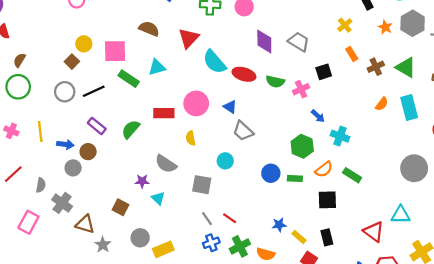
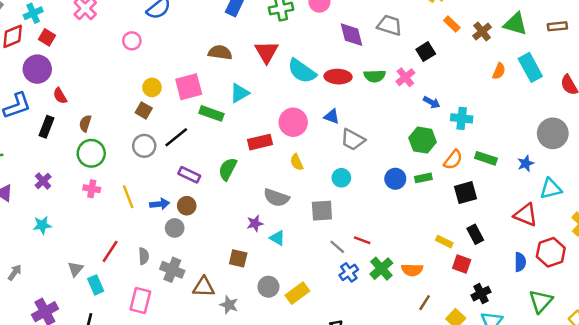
pink cross: (11, 131) -> (92, 189), moved
blue star: (279, 225) -> (526, 163), moved

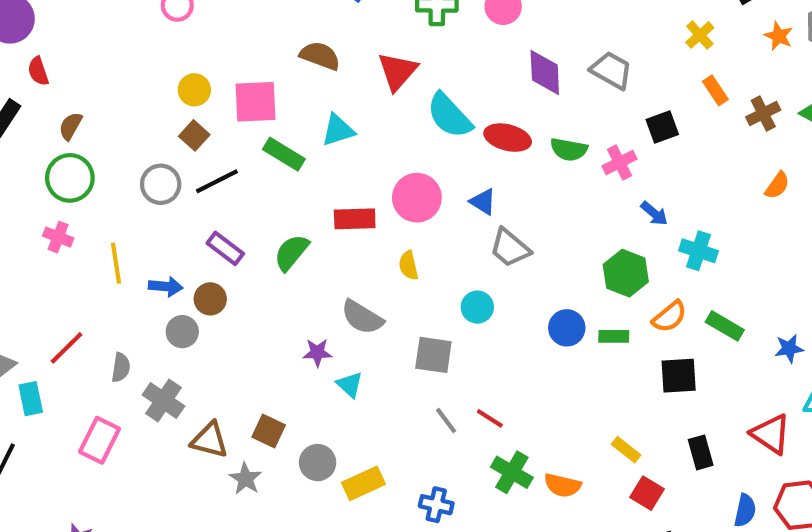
brown square: (144, 110) -> (194, 135), moved
black rectangle: (475, 234) -> (701, 452), moved
brown square: (238, 258) -> (269, 431), moved
green cross: (381, 269) -> (512, 472), turned -30
blue cross: (349, 272) -> (436, 505), moved, turned 36

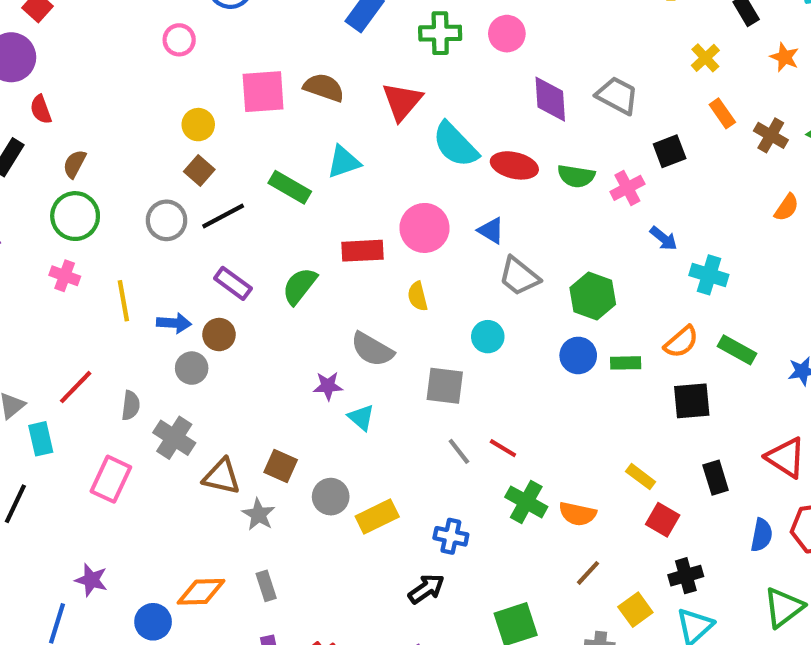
pink square: (256, 102) -> (263, 92), moved
brown cross: (763, 113) -> (771, 135), turned -32
green hexagon: (626, 273) -> (593, 296), moved

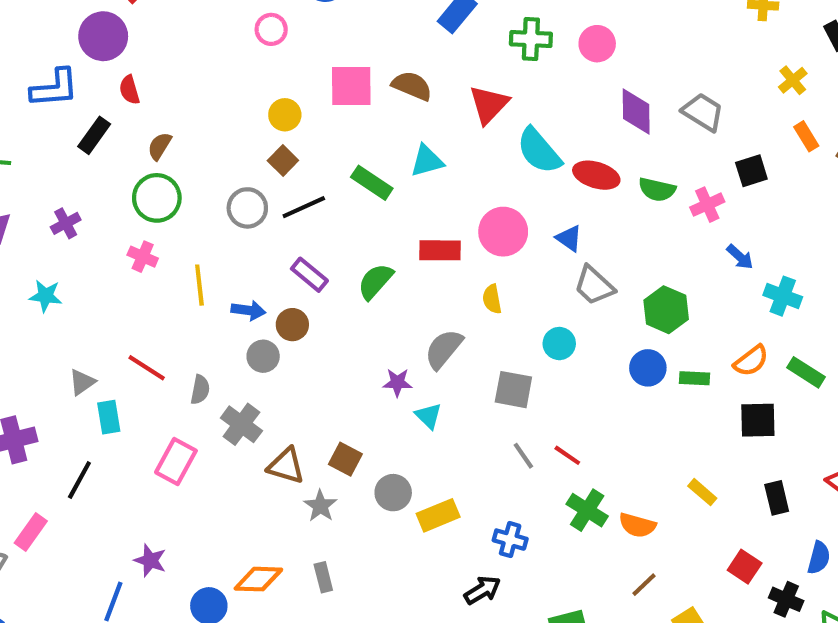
gray semicircle: (372, 349) -> (444, 349), turned 96
red line: (76, 387) -> (147, 368), turned 75
red square: (663, 520) -> (745, 567), moved
black cross: (686, 576) -> (786, 599), moved, turned 36

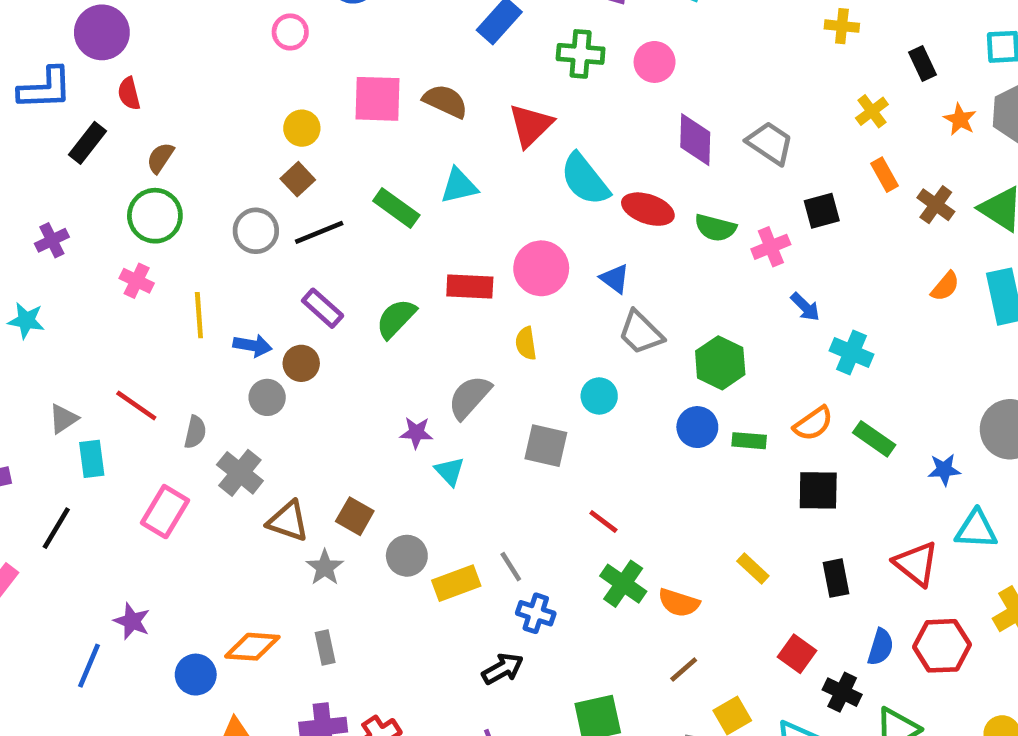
gray line: (523, 456) -> (511, 567), moved

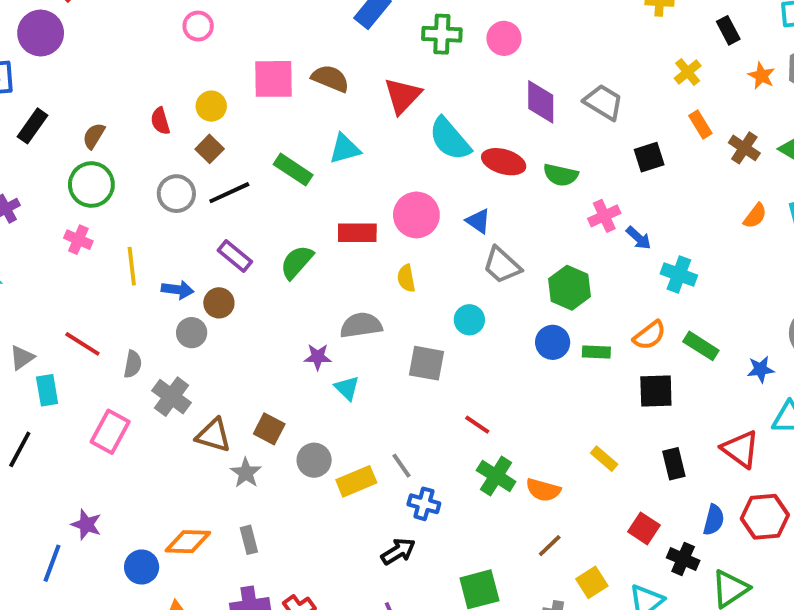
red semicircle: (129, 94) -> (160, 121), moved
pink cross: (771, 247) -> (604, 216), moved
gray semicircle: (470, 397) -> (361, 325), turned 42

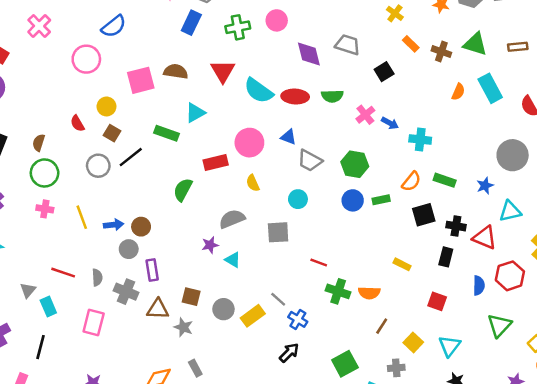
pink circle: (198, 26) -> (86, 59), size x1.5
purple rectangle: (235, 256) -> (152, 270), moved, turned 55
black rectangle: (674, 464) -> (446, 257), turned 42
blue cross: (424, 504) -> (298, 319), turned 30
black cross: (683, 559) -> (456, 226), moved

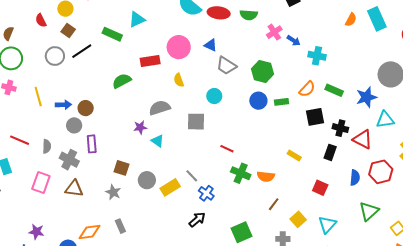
blue star: (485, 186) -> (366, 97), size x1.5
green semicircle: (183, 190) -> (122, 81), turned 30
brown triangle: (158, 309) -> (74, 188), moved

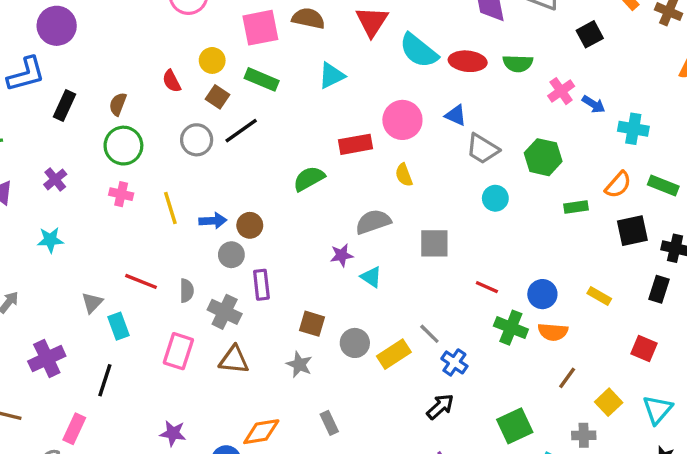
green rectangle: (112, 34) -> (262, 79), moved
cyan circle: (214, 96) -> (495, 198), moved
blue circle: (258, 101) -> (542, 294), moved
gray rectangle: (120, 226) -> (329, 423), moved

